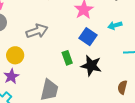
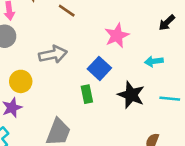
blue square: (88, 37) -> (99, 68), moved
black star: (91, 66) -> (131, 95), moved

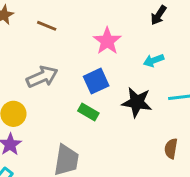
blue square: (99, 68) -> (96, 81), turned 35
green rectangle: (87, 94) -> (88, 112), turned -36

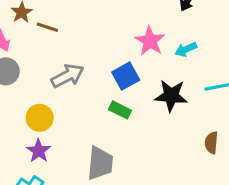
brown line: (47, 26) -> (47, 27), moved
pink star: (107, 41) -> (150, 41), moved

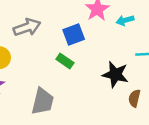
black star: (171, 96) -> (115, 74), moved

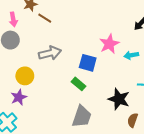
blue square: (74, 35) -> (88, 63), turned 30
gray trapezoid: (43, 101) -> (82, 117), moved

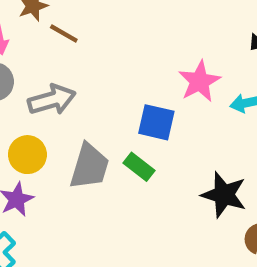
gray arrow: (50, 53) -> (52, 100), moved
gray trapezoid: (82, 117) -> (89, 166), moved

